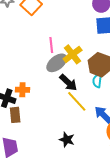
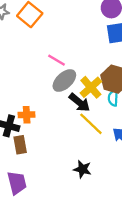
pink line: (51, 45) -> (56, 60), turned -49
yellow cross: (73, 54) -> (91, 87), moved

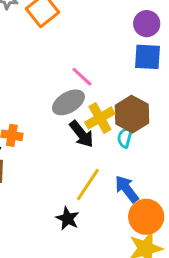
pink line: (56, 60) -> (82, 77), moved
yellow line: (91, 124) -> (88, 185), moved, turned 68

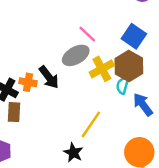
blue square: (148, 57) -> (134, 36), moved, turned 30
black arrow: (81, 134) -> (49, 77), moved
blue arrow: (127, 189) -> (143, 105), moved

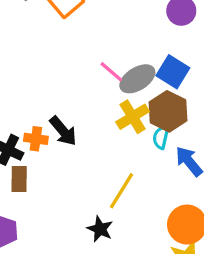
gray ellipse: (76, 55) -> (137, 79), moved

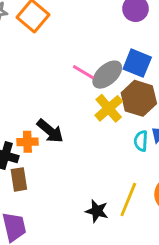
cyan semicircle: (161, 137) -> (141, 141), moved
yellow line: (121, 191) -> (128, 200), moved

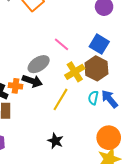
gray ellipse: (107, 75) -> (39, 64), moved
black arrow: (50, 131) -> (32, 81), turned -30
yellow line: (128, 200) -> (60, 99), moved

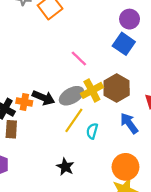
blue square: (99, 44) -> (124, 44), moved
gray ellipse: (39, 64) -> (71, 96), moved
cyan semicircle: (93, 98) -> (92, 131), moved

